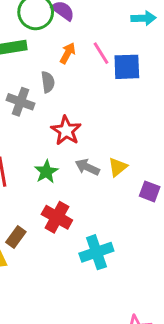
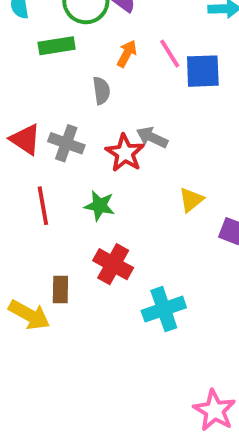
gray cross: (20, 102) -> (66, 143), moved
gray arrow: (87, 167) -> (152, 137), moved
green star: (46, 172) -> (99, 206), turned -30
brown rectangle: (16, 237) -> (60, 290), turned -35

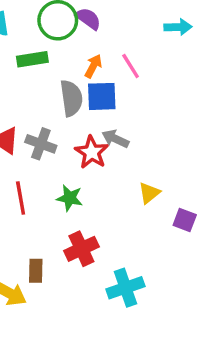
blue square: (203, 71) -> (102, 96), moved
gray semicircle: (101, 91) -> (71, 98), size x1.5
red cross: (113, 264) -> (81, 249), turned 36

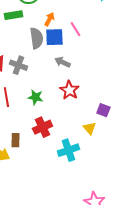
pink line: (131, 66) -> (75, 29), moved
red star: (92, 152) -> (69, 90), moved
yellow triangle: (149, 193) -> (89, 128), moved, turned -32

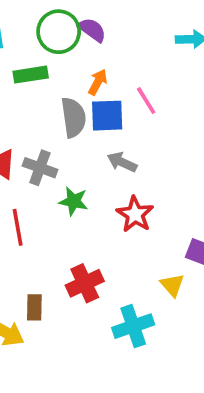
green star: (35, 97) -> (74, 201), moved

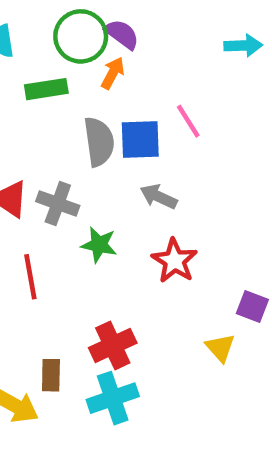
orange arrow: (98, 82) -> (113, 73), moved
cyan cross: (133, 326) -> (113, 398), moved

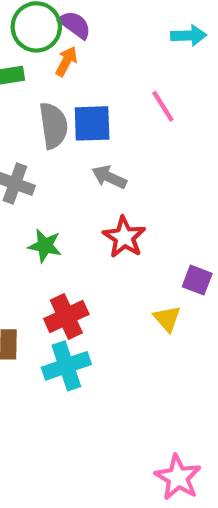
pink line: (188, 121) -> (163, 106), moved
green star: (99, 245) -> (45, 246), moved

